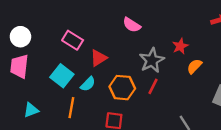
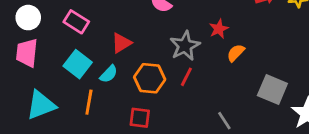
pink rectangle: (73, 40) -> (76, 22), moved
cyan triangle: (31, 110) -> (41, 105), size x1.6

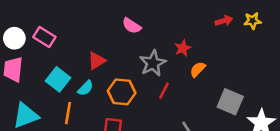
pink rectangle: (76, 22) -> (44, 37), moved
red line: (186, 77) -> (164, 91), moved

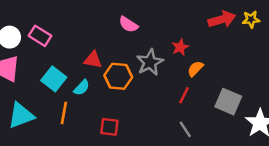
red arrow: (224, 21) -> (222, 19), size x1.5
red triangle: (97, 61) -> (93, 60), turned 42
red line: (164, 91) -> (184, 95), moved
orange hexagon: (122, 92) -> (118, 76), moved

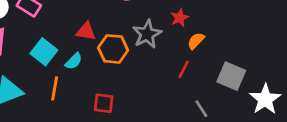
gray line: (185, 129) -> (201, 109), moved

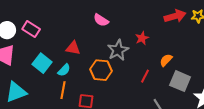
orange semicircle: (196, 41) -> (166, 60), moved
orange hexagon: (113, 49) -> (101, 70), moved
orange line: (55, 88) -> (63, 90), moved

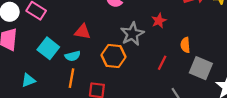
orange semicircle: (166, 60) -> (185, 45), turned -48
cyan semicircle: (64, 70) -> (73, 56), turned 32
cyan triangle: (16, 92) -> (28, 80), moved, size x0.6

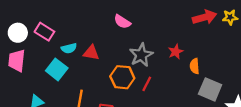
red star: (159, 21) -> (176, 52), moved
cyan semicircle: (73, 56) -> (69, 48), moved
red line: (162, 63) -> (147, 84), moved

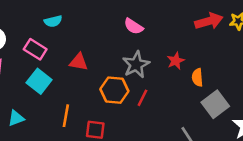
pink semicircle: (122, 22) -> (134, 26), moved
pink rectangle: (44, 32) -> (35, 49), moved
cyan semicircle: (69, 48) -> (53, 21), moved
gray square: (210, 89) -> (215, 104), turned 30

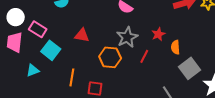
pink rectangle: (35, 49) -> (38, 29), moved
red line: (142, 98) -> (144, 56), moved
cyan triangle: (16, 118) -> (33, 70), moved

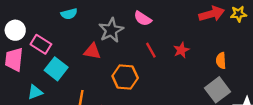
gray star: (127, 37) -> (111, 30), moved
orange semicircle: (175, 47) -> (221, 61), moved
red line: (144, 56) -> (151, 50), moved, turned -56

